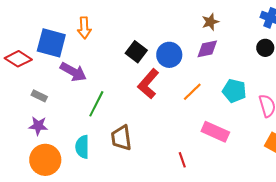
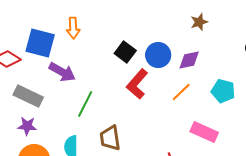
purple diamond: (207, 49) -> (189, 60), moved
gray rectangle: (39, 96) -> (28, 96), size x1.8

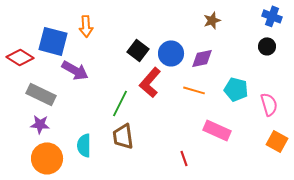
orange line: (181, 92) -> (194, 90), turned 60
green line: (85, 104) -> (120, 103), moved

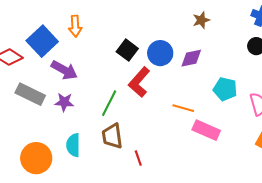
blue square: (53, 41) -> (42, 41), turned 32
orange line: (194, 90) -> (183, 108), moved
purple star: (40, 124) -> (64, 102), moved
red line: (184, 158) -> (138, 158), moved

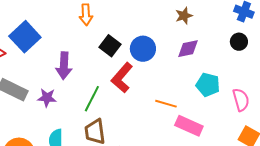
orange arrow: (75, 26) -> (86, 15), moved
purple diamond: (191, 58) -> (188, 49), moved
purple arrow: (64, 70) -> (64, 66), moved, turned 64

